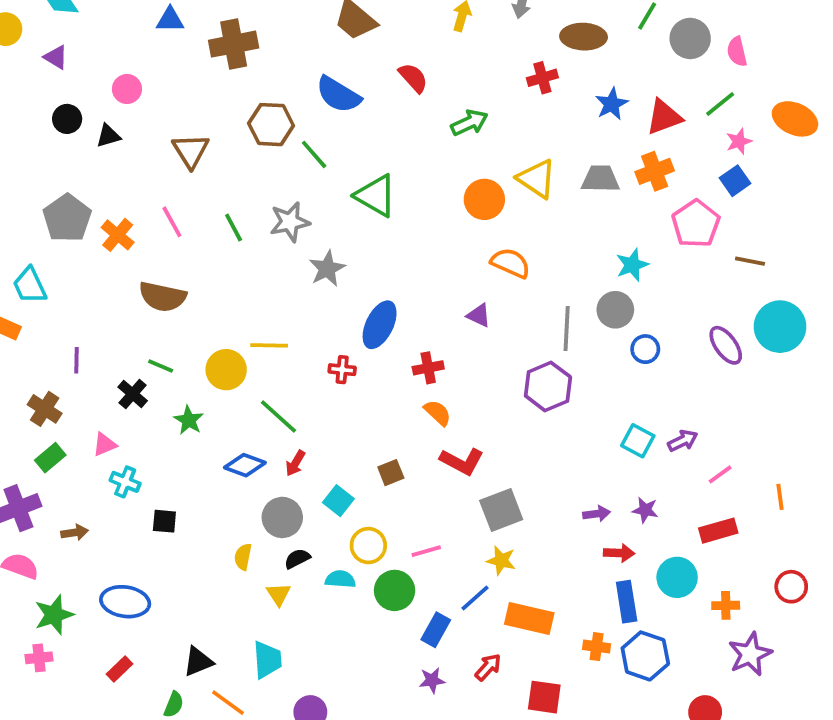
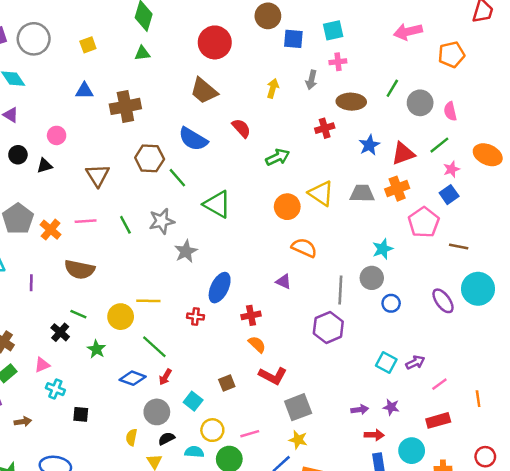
pink line: (172, 222) -> (86, 221), turned -65
purple line: (76, 360) -> (31, 283), moved

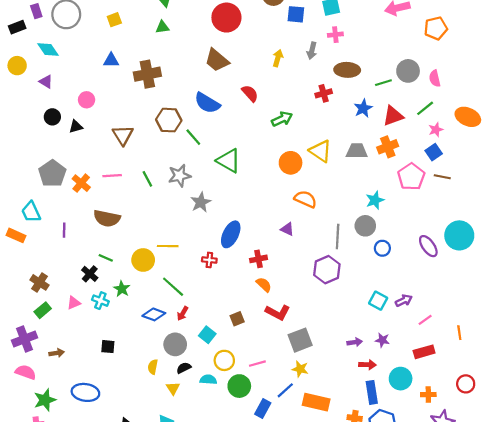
green line: (392, 88) -> (383, 83), moved, turned 42
brown line: (459, 247) -> (442, 177), moved
cyan cross: (55, 389) -> (100, 301), moved

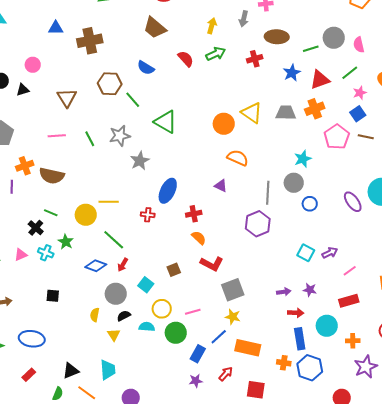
blue semicircle: (207, 103) -> (146, 68), size x0.7
green arrow: (282, 119) -> (216, 54), moved
orange cross: (81, 183) -> (25, 166), moved, turned 30

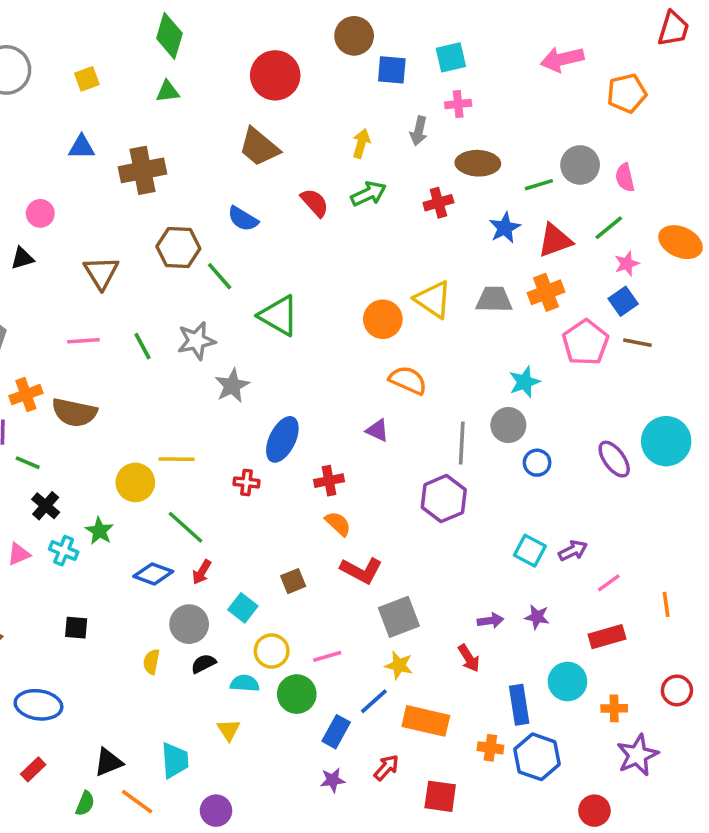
green line: (51, 213) -> (28, 463), moved
red arrow: (296, 313) -> (469, 658), moved, turned 56
yellow triangle: (114, 335) -> (229, 730), moved

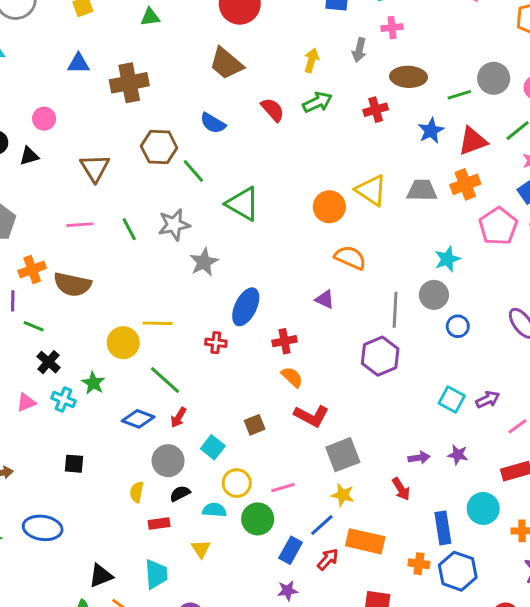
red arrow: (386, 768) -> (328, 559), moved
red rectangle: (33, 769) -> (159, 523), moved, turned 36

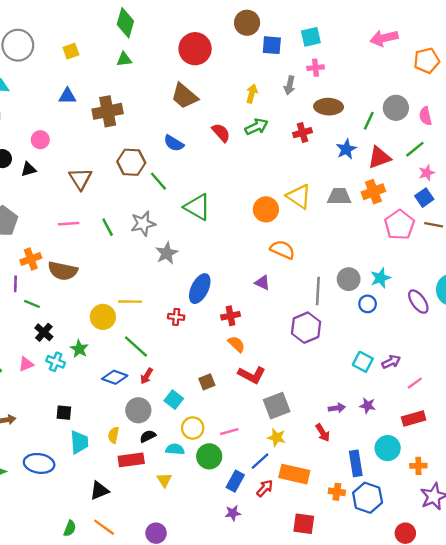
green line: (459, 95) -> (369, 121), turned -48
cyan star: (447, 259) -> (381, 278), moved
red rectangle: (159, 523) -> (131, 460), size x1.5
cyan trapezoid: (156, 574) -> (79, 442), moved
black triangle: (101, 576) -> (99, 491), moved

